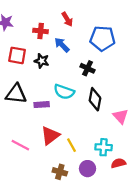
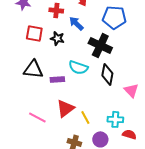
black cross: (88, 68) -> (100, 45), size x1.6
red semicircle: (118, 163) -> (129, 134), turned 32

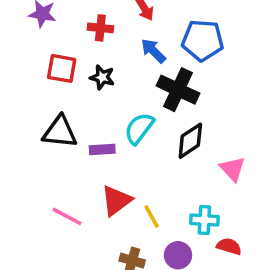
blue arrow: (76, 23) -> (153, 51), moved
cyan semicircle: (78, 67) -> (139, 128), turned 108
black diamond: (107, 74) -> (190, 141), turned 45

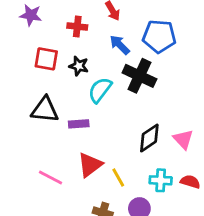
cyan semicircle: (139, 128) -> (100, 90), moved
black diamond: (190, 141) -> (149, 138), moved
red semicircle: (229, 246) -> (190, 182), moved

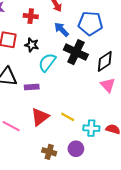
black diamond: (149, 138) -> (105, 61), moved
pink triangle: (183, 139) -> (108, 85), moved
yellow line: (118, 177) -> (68, 117), moved, turned -32

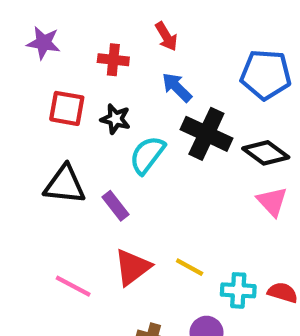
blue pentagon: (90, 23) -> (266, 75), moved
black diamond: (105, 61) -> (266, 153), turned 70
purple rectangle: (32, 87) -> (115, 206), turned 56

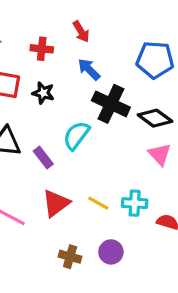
cyan semicircle: (147, 155) -> (76, 135), moved
cyan cross: (238, 290) -> (135, 203), moved

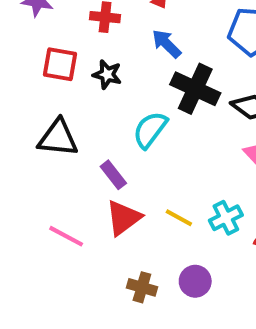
purple rectangle: (43, 157) -> (113, 175), moved
cyan cross: (135, 203) -> (226, 218), turned -30

